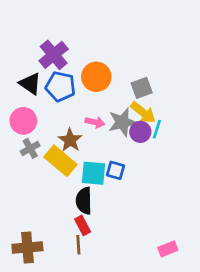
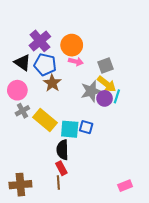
orange circle: (96, 77) -> (72, 45), moved
pink arrow: (95, 122) -> (76, 61), moved
brown star: (70, 140) -> (52, 83), moved

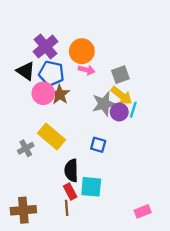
pink circle: (17, 90) -> (43, 93), moved
gray cross: (22, 111) -> (26, 148), moved
cyan square: (70, 129) -> (91, 187), moved

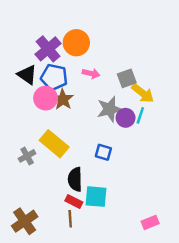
orange circle: (82, 51) -> (76, 43), moved
yellow arrow: (122, 96) -> (143, 93), moved
red rectangle: (70, 191) -> (74, 202), turned -35
brown cross: (23, 210) -> (25, 221), turned -30

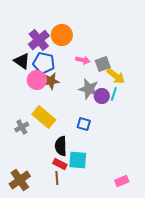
pink arrow: (91, 73) -> (83, 60), moved
brown star: (63, 99) -> (51, 81), turned 30
gray star: (110, 109) -> (89, 89), turned 30

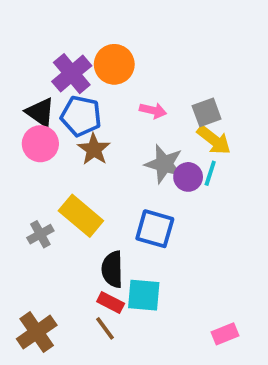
gray square: (103, 64) -> (207, 112), moved
pink circle: (37, 80) -> (40, 144), moved
brown star: (51, 81) -> (94, 149), turned -30
blue square: (84, 124) -> (155, 229), size x1.5
brown line: (57, 178) -> (105, 328), turned -32

